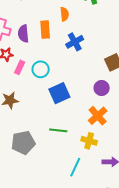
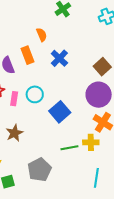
purple circle: (102, 88) -> (99, 95), size x1.6
yellow cross: (89, 141) -> (91, 142), moved

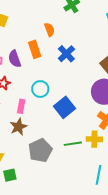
pink rectangle: (14, 99) -> (21, 106), moved
gray pentagon: (39, 170) -> (40, 150), moved

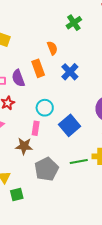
pink rectangle: (21, 106) -> (36, 128), moved
brown star: (18, 127) -> (24, 146), turned 30

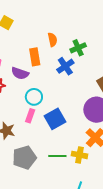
green cross: (74, 23) -> (78, 48), moved
purple semicircle: (18, 78) -> (20, 73), moved, turned -60
pink rectangle: (36, 128) -> (30, 116), moved

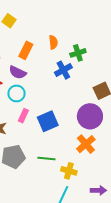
orange rectangle: (35, 57) -> (26, 50), moved, turned 30
cyan circle: (34, 97) -> (16, 93), moved
yellow cross: (79, 155) -> (69, 171), moved

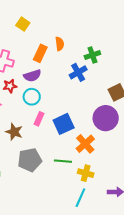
orange semicircle: (53, 42) -> (60, 44), moved
purple semicircle: (18, 72) -> (32, 76), turned -42
orange cross: (86, 144) -> (85, 144), moved

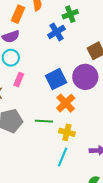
blue square: (64, 124) -> (56, 79), moved

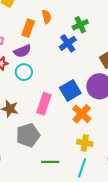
pink rectangle: (19, 80) -> (44, 104), moved, size x1.5
green line: (44, 121) -> (50, 162), moved

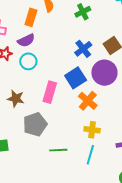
blue cross: (68, 43) -> (83, 49), moved

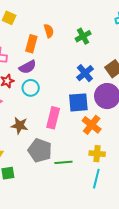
blue square: (76, 78) -> (78, 102), turned 30
gray pentagon: (35, 124) -> (40, 150), turned -30
green line: (58, 150) -> (63, 162), moved

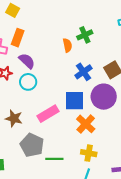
orange semicircle: (49, 31) -> (67, 45), moved
orange rectangle: (31, 44) -> (18, 38), moved
purple semicircle: (28, 67) -> (27, 61), turned -114
pink rectangle: (53, 118) -> (48, 114), turned 40

